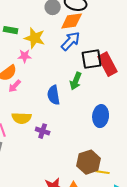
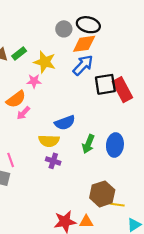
green rectangle: (11, 30) -> (19, 53), turned -48
green arrow: (76, 81) -> (88, 144), moved
blue semicircle: (54, 95) -> (65, 123), turned -102
yellow semicircle: (22, 118) -> (49, 141), moved

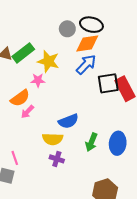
green rectangle: (19, 53) -> (23, 53), size x1.5

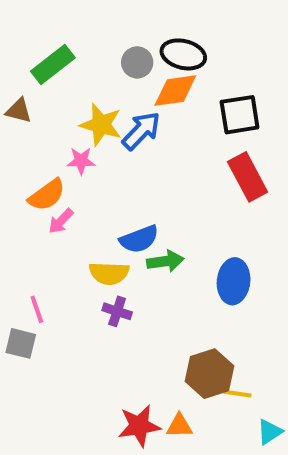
green rectangle: (23, 53) -> (53, 64), moved
blue arrow: (86, 64) -> (141, 131), moved
black square: (108, 83) -> (240, 115), moved
green arrow: (91, 142) -> (165, 261), moved, turned -120

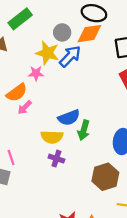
gray circle: (137, 62) -> (62, 32), moved
green arrow: (165, 261) -> (84, 130), turned 114
brown hexagon: (209, 374) -> (105, 177), moved

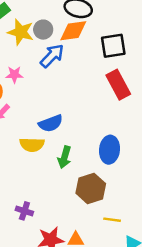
yellow star: (47, 53) -> (21, 32), moved
green arrow: (84, 130) -> (64, 157), moved
purple cross: (56, 159) -> (24, 211), moved

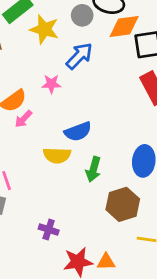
gray circle: (43, 30) -> (82, 15), moved
orange diamond: (73, 31) -> (124, 27), moved
pink star: (14, 75) -> (51, 84), moved

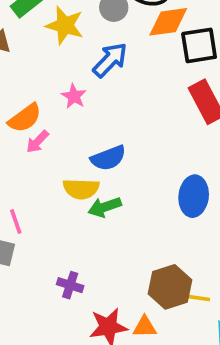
pink star: (51, 84) -> (74, 96), turned 30
green arrow: (93, 169) -> (105, 207), moved, turned 55
brown hexagon: (123, 204) -> (170, 287), moved

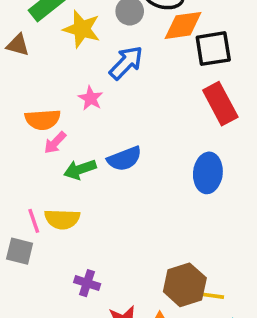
orange semicircle: (25, 118) -> (43, 120), turned 32
yellow semicircle: (81, 189) -> (62, 219), moved
blue ellipse: (194, 196) -> (208, 173), moved
green arrow: (105, 207) -> (80, 169), moved

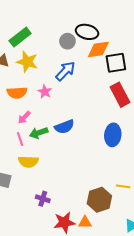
yellow star: (82, 29) -> (27, 62), moved
orange semicircle: (43, 120) -> (17, 93), moved
pink line: (34, 221) -> (20, 139), moved
yellow line: (211, 296) -> (123, 186), moved

